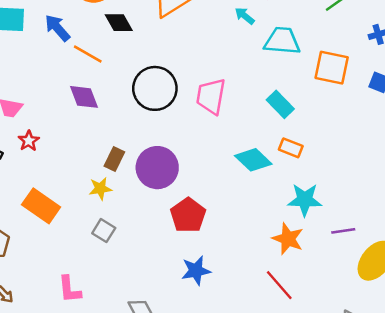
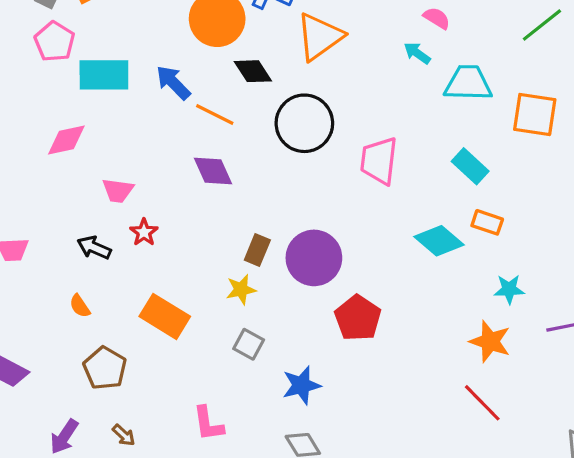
black circle: (155, 88) -> (304, 123), moved
cyan star: (305, 200) -> (509, 289), size x0.7
blue star: (196, 271) -> (301, 385), moved

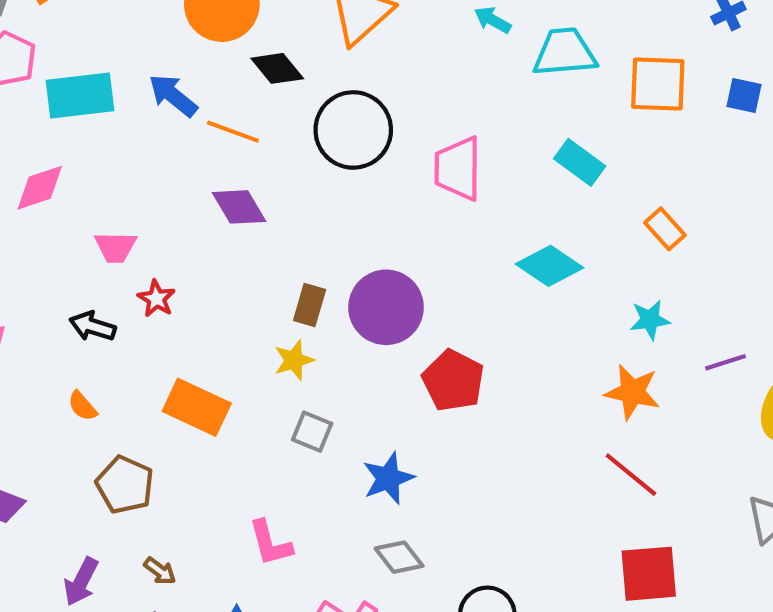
orange rectangle: (487, 222) -> (665, 229), moved, turned 36

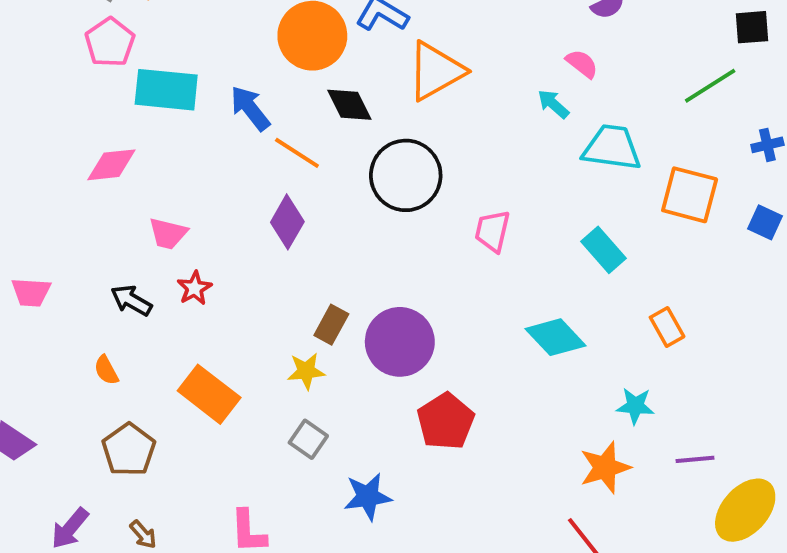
pink trapezoid: (458, 168) -> (492, 231), size x0.7
purple diamond: (239, 207) -> (287, 222), turned 48
orange star: (632, 392) -> (605, 468), turned 30

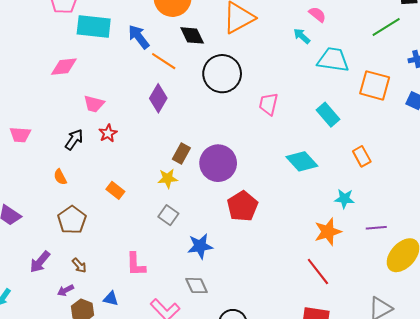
black arrow: (131, 300) -> (74, 140), turned 95
orange rectangle: (209, 394) -> (115, 190), size x0.6

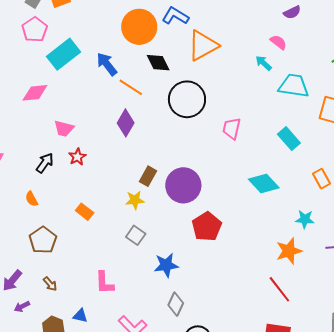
cyan rectangle: (94, 26) -> (64, 54), turned -44
gray diamond: (197, 286) -> (176, 304), moved, turned 50
purple arrow: (66, 290) -> (22, 306), moved

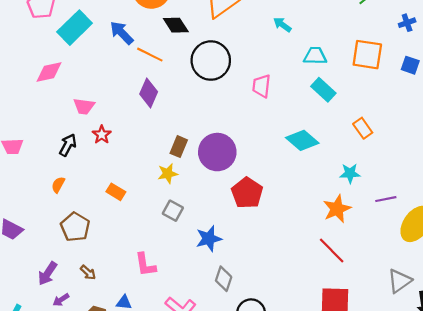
cyan arrow: (264, 63) -> (282, 25), moved
cyan trapezoid: (294, 86) -> (315, 56), moved, size x0.7
orange semicircle: (32, 199) -> (58, 185), turned 63

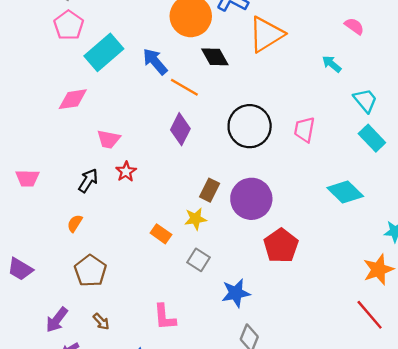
cyan trapezoid: (315, 56) -> (365, 100), turned 45
black circle: (211, 61) -> (250, 126), moved
orange rectangle: (116, 192) -> (161, 234), moved

